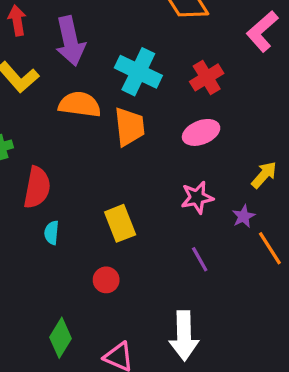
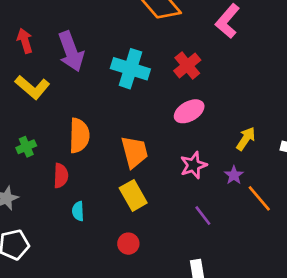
orange semicircle: (80, 104) -> (79, 136), moved, turned 92
orange trapezoid: (129, 127) -> (134, 152), moved
red semicircle: (37, 187) -> (61, 176), size x0.7

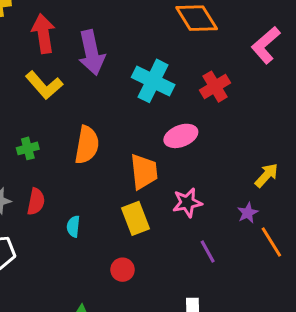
red arrow: (25, 41) -> (43, 34), size x1.4
pink ellipse: (189, 111) -> (181, 136), moved
pink star: (193, 165) -> (187, 203), moved
red semicircle: (61, 176) -> (36, 202), moved

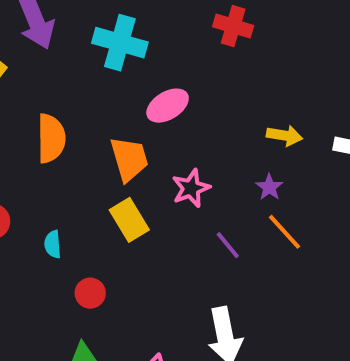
red cross: (215, 87) -> (233, 26), moved, turned -32
yellow arrow: (266, 175) -> (284, 136), turned 68
orange line: (271, 242) -> (285, 232), moved
red circle: (123, 270) -> (90, 293), moved

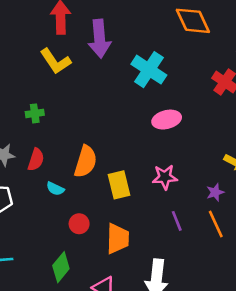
orange semicircle: (51, 138) -> (86, 162), moved
orange trapezoid: (129, 159) -> (118, 239), moved
cyan semicircle: (53, 244) -> (55, 189), moved, turned -78

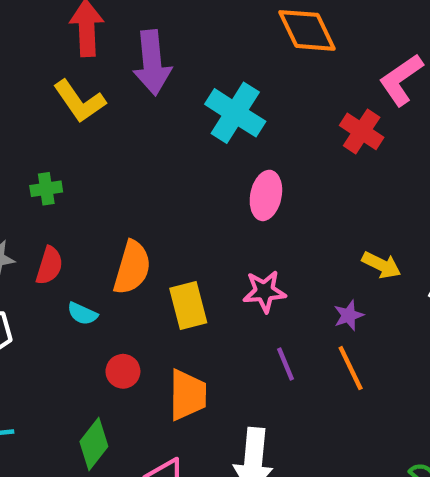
pink ellipse: (167, 120) -> (266, 195), turned -64

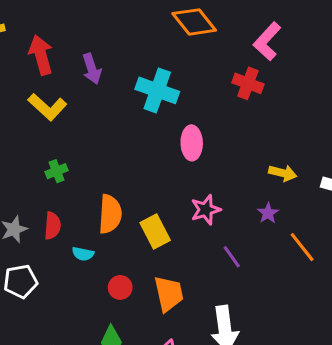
purple arrow: (152, 63) -> (92, 69), size x0.7
green cross: (46, 189) -> (57, 171), moved
orange line: (351, 368) -> (302, 247), moved

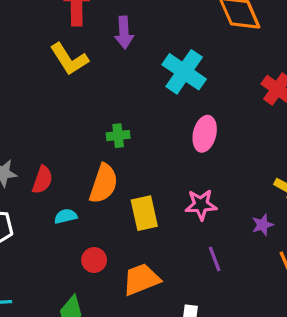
green cross: (57, 171) -> (118, 136), moved
cyan semicircle: (83, 254) -> (66, 216), turned 140
orange trapezoid: (169, 294) -> (141, 279), turned -114

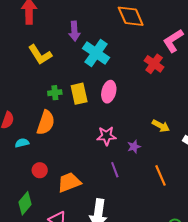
purple arrow: (124, 32) -> (74, 31), moved
yellow L-shape: (69, 59) -> (40, 55), moved
yellow rectangle: (144, 213) -> (79, 94), moved
purple star: (263, 225) -> (134, 147), moved

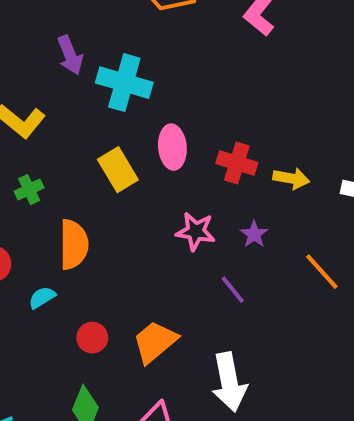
red cross: (154, 64) -> (237, 163), moved
green cross: (55, 93) -> (29, 190), moved
pink star: (106, 136) -> (196, 231), turned 30

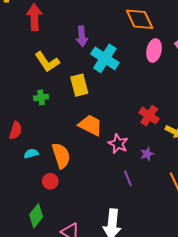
pink ellipse: (172, 147) -> (154, 50), moved
yellow rectangle: (118, 170) -> (79, 85), moved
orange semicircle: (74, 245) -> (61, 156), moved, turned -35
orange trapezoid: (155, 342) -> (90, 125), moved, turned 50

